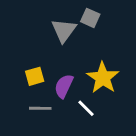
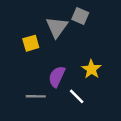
yellow square: (35, 76) -> (31, 43), moved
yellow star: (103, 78) -> (91, 69), size x0.7

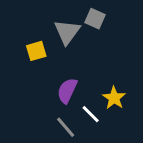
yellow star: (91, 69) -> (114, 98), moved
gray line: (36, 96) -> (66, 127), moved, turned 48

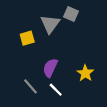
white line: (91, 114) -> (56, 90), moved
gray line: (66, 127) -> (30, 86), moved

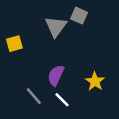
yellow square: (27, 38) -> (14, 44), moved

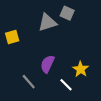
gray triangle: (56, 27) -> (47, 22), turned 36
white line: (62, 100) -> (66, 85), moved

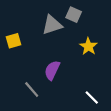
yellow star: (81, 69) -> (88, 46), moved
white line: (66, 85) -> (92, 97), moved

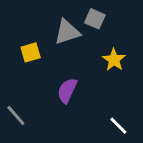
yellow square: (14, 41) -> (31, 52), moved
gray line: (32, 90) -> (16, 115), moved

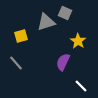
purple semicircle: (67, 91) -> (63, 62), moved
gray line: (16, 115) -> (16, 63), moved

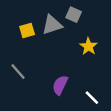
yellow square: (21, 36) -> (27, 30), moved
purple semicircle: (63, 62) -> (60, 85), moved

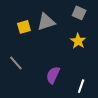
gray square: (74, 15) -> (79, 13), moved
white line: (92, 98) -> (81, 86), turned 64

